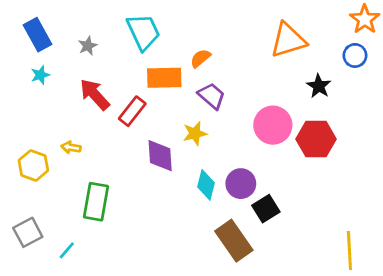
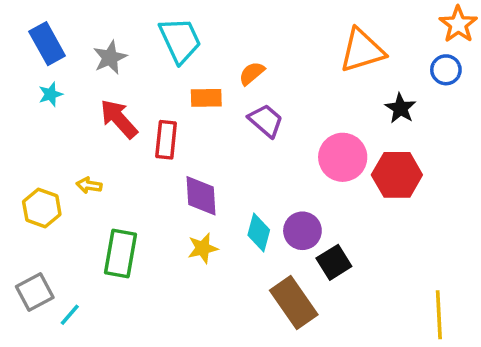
gray star: (88, 46) -> (110, 58), size x1.4
orange rectangle: (164, 78) -> (206, 98), size x0.7
red rectangle: (132, 111) -> (166, 140), turned -32
yellow star: (195, 133) -> (203, 248), moved
cyan line: (67, 250) -> (70, 315), moved

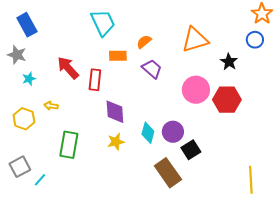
orange triangle: (362, 51) -> (195, 40), moved
gray star: (110, 58) -> (17, 55), moved, turned -30
cyan star: (51, 94) -> (29, 79), moved

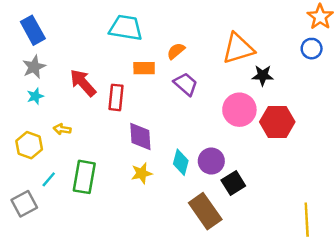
cyan trapezoid: (103, 23) -> (126, 28), turned -56
gray star: (17, 55) -> (34, 67), moved, turned 30
black star: (229, 62) -> (263, 75), moved, turned -30
cyan line: (40, 180) -> (49, 179), moved

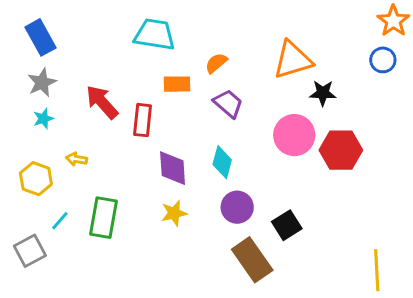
purple circle: (211, 161) -> (237, 207), moved
cyan diamond: (181, 162) -> (222, 162), moved

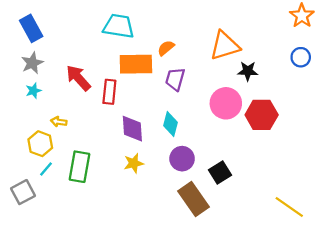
blue circle: (383, 60) -> (301, 57), moved
orange rectangle: (177, 84) -> (136, 64), size x1.6
purple trapezoid: (228, 104) -> (175, 79), turned -115
yellow hexagon: (36, 179) -> (40, 144), moved
yellow line: (377, 270) -> (289, 207), turned -52

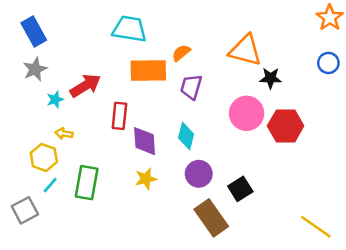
orange triangle: (225, 46) -> (245, 50), turned 32
red arrow: (78, 78) -> (85, 86), turned 100
cyan star: (33, 91) -> (55, 99), moved
red rectangle: (109, 92) -> (119, 116), moved

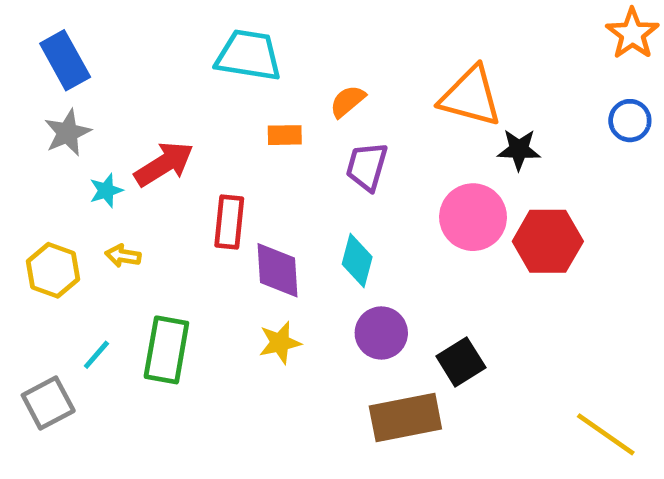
orange rectangle: (148, 71) -> (285, 135), size x0.5
yellow hexagon: (44, 157) -> (53, 270), moved
brown rectangle: (211, 218) -> (405, 417), turned -66

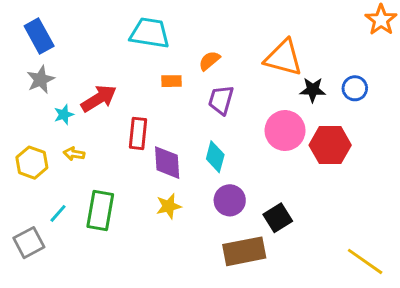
blue circle: (630, 121) -> (355, 88), moved

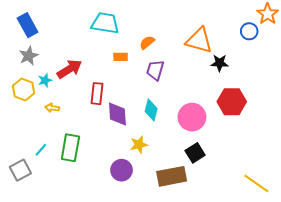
blue circle: (355, 88) -> (249, 31), moved
pink circle: (285, 131) -> (192, 117), moved
yellow hexagon: (32, 163) -> (23, 89), moved
purple circle: (230, 200) -> (122, 170), moved
yellow star: (169, 206) -> (139, 145), moved

